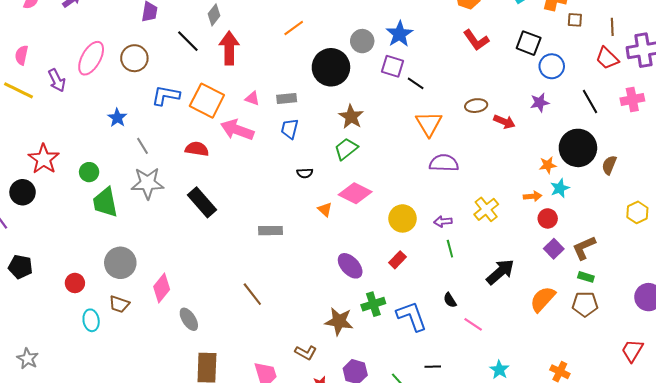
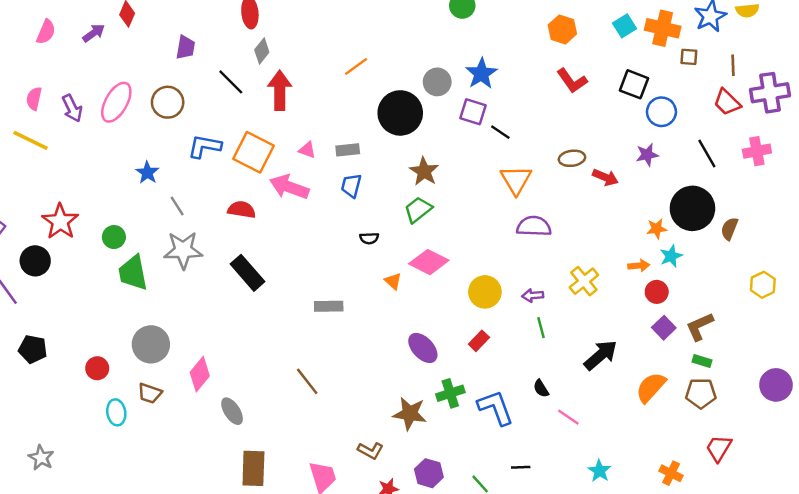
purple arrow: (57, 80) -> (72, 108), moved
red trapezoid: (632, 351) -> (719, 448), moved

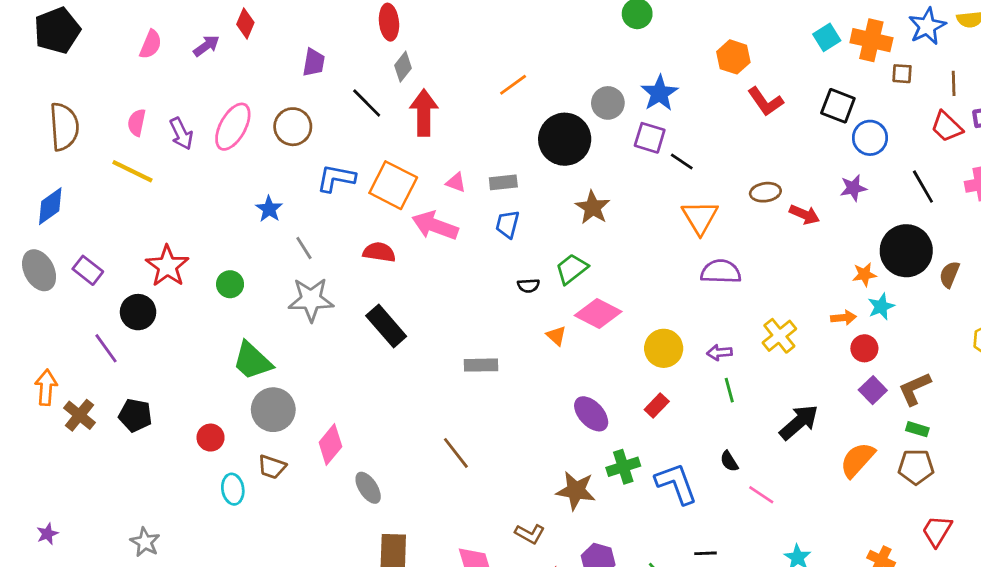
orange hexagon: (562, 29) -> (733, 57), moved
green trapezoid: (418, 210) -> (572, 269), moved
green trapezoid: (133, 273) -> (252, 361), moved, turned -36

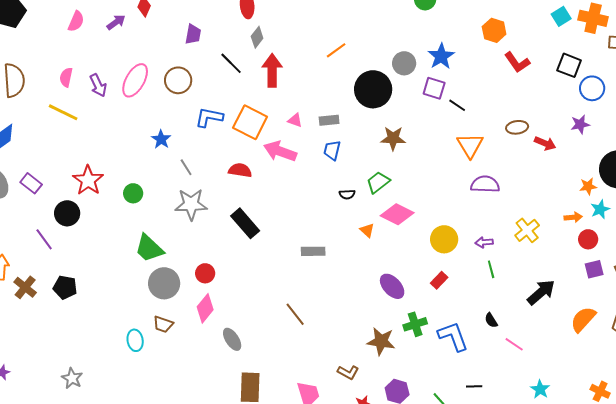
brown star: (593, 208) -> (393, 138), turned -30
purple square: (873, 390) -> (594, 269), turned 30
red circle: (211, 438) -> (205, 273), moved

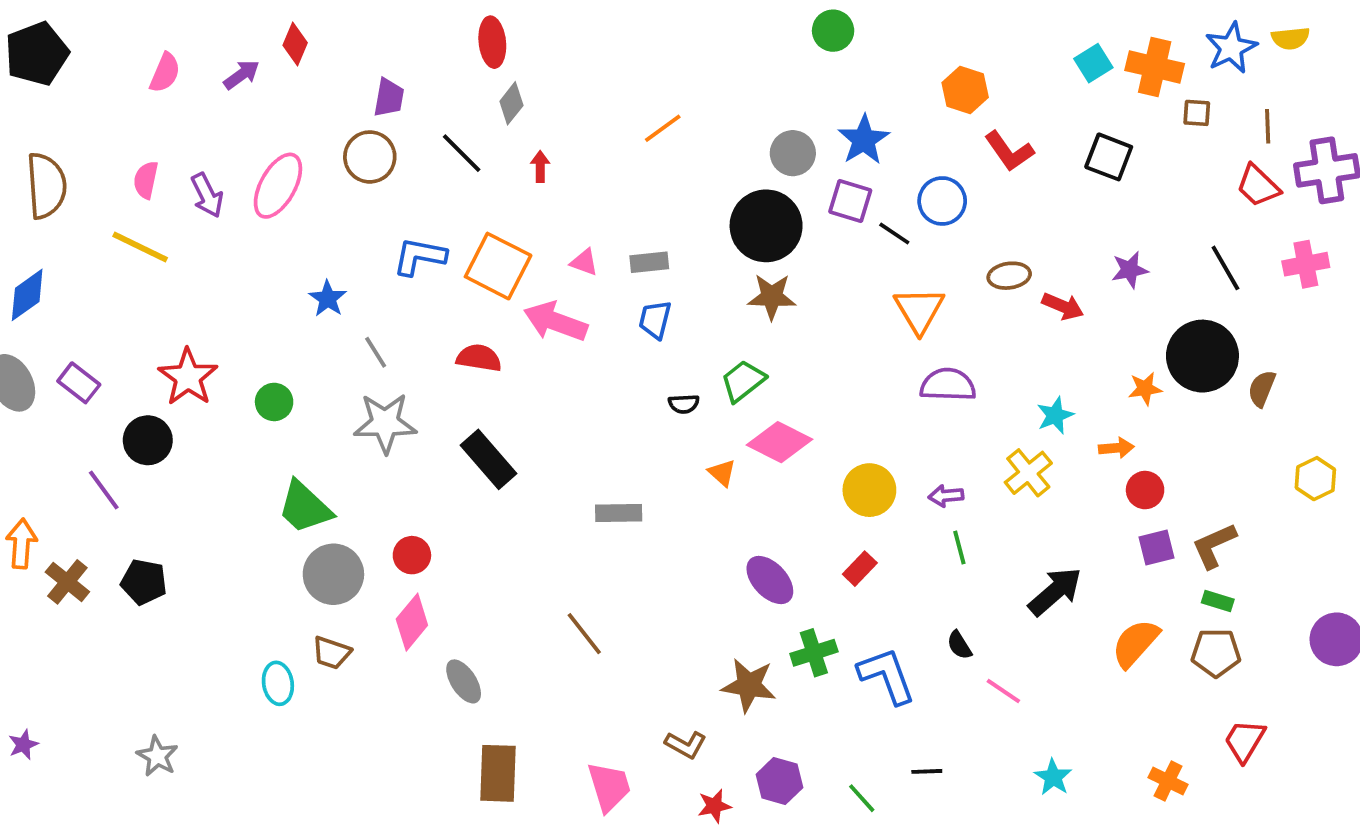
red arrow: (272, 70) -> (540, 167), size x0.5
brown circle: (178, 80) -> (370, 157), moved
blue circle: (592, 88) -> (942, 201), moved
black circle: (373, 89) -> (766, 226), moved
cyan star: (600, 209) -> (1055, 415), moved

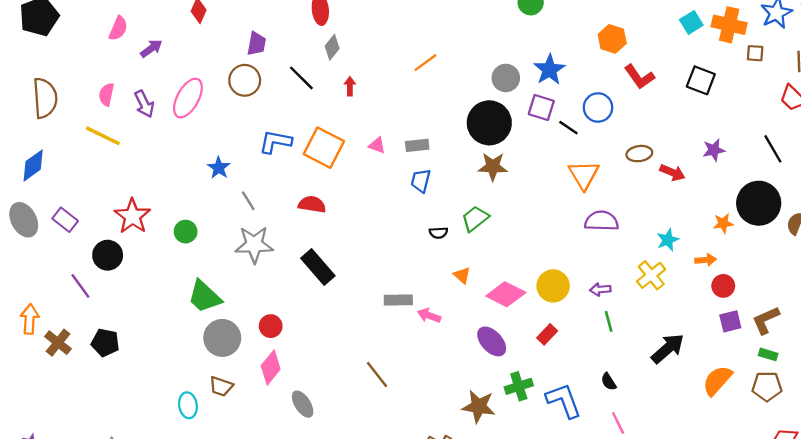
purple arrow: (242, 75) -> (151, 48), moved
pink arrow: (555, 322) -> (429, 315), moved, size x0.6
pink diamond: (779, 442) -> (506, 294), moved
pink line: (1003, 691) -> (618, 423), moved, turned 30

